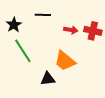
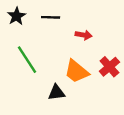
black star: (14, 25) -> (16, 16), moved
red cross: (93, 31) -> (109, 67), moved, turned 36

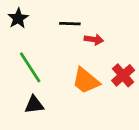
black line: (51, 17) -> (70, 24), moved
black triangle: (56, 93) -> (34, 105), moved

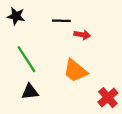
black star: (18, 18) -> (16, 16), turned -30
red cross: (123, 75) -> (108, 98), moved

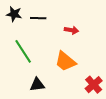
black line: (61, 21) -> (38, 18), moved
black triangle: (30, 92) -> (37, 85), moved

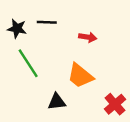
black star: (14, 14) -> (17, 29), moved
black triangle: (37, 85) -> (57, 102), moved

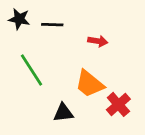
black star: (17, 29) -> (19, 19), moved
red cross: (115, 104) -> (118, 104), moved

